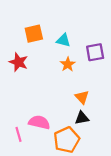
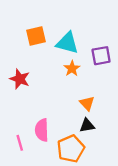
cyan triangle: (63, 40) -> (67, 43), size x1.5
red star: (18, 62) -> (20, 79), moved
pink semicircle: (39, 122) -> (42, 130), turned -105

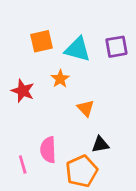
purple square: (101, 56) -> (116, 47), moved
orange star: (72, 68) -> (60, 79), moved
orange triangle: (87, 103) -> (86, 108), moved

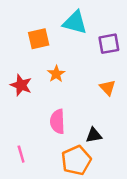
cyan triangle: (78, 49) -> (75, 22), moved
orange triangle: (86, 108) -> (108, 88), moved
pink semicircle: (48, 150) -> (57, 121), moved

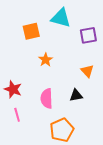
red star: (21, 85) -> (13, 89), moved
black triangle: (94, 135) -> (76, 95), moved
pink line: (21, 154) -> (17, 115), moved

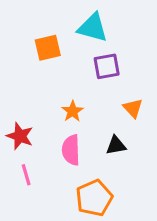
purple square: (88, 35) -> (107, 66), moved
orange star: (46, 60) -> (73, 111), moved

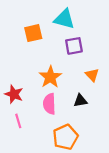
orange star: (73, 111) -> (50, 77), size x1.5

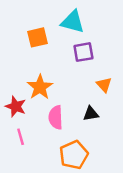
orange star: (50, 77) -> (40, 87), moved

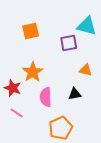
cyan triangle: (73, 22) -> (87, 26), moved
orange triangle: (104, 85) -> (86, 70), turned -32
pink line: (21, 137) -> (17, 113), turned -40

